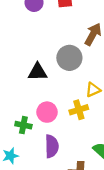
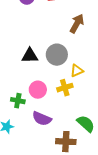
gray circle: (69, 58) -> (57, 55), moved
purple semicircle: (52, 146) -> (42, 119), turned 114

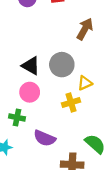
black triangle: (30, 56) -> (31, 66), turned 30
pink circle: (38, 90) -> (30, 92), moved

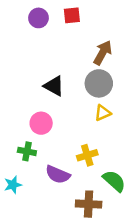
gray circle: (62, 65) -> (99, 83), moved
black triangle: (31, 66) -> (54, 86), moved
yellow cross: (71, 103) -> (87, 155), moved

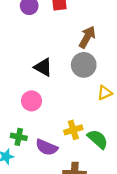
yellow triangle: (103, 113) -> (105, 93), moved
green cross: (27, 151) -> (19, 137), moved
green semicircle: (114, 181) -> (98, 139), moved

